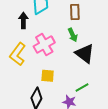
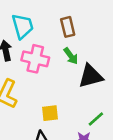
pink cross: (44, 45) -> (35, 59), moved, turned -35
black triangle: (85, 54) -> (91, 76), turned -40

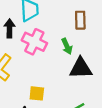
brown rectangle: (68, 27) -> (80, 20), moved

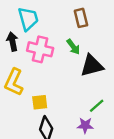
yellow square: (37, 93) -> (40, 102), moved

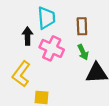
brown rectangle: (81, 18) -> (82, 26), moved

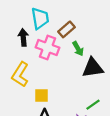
brown rectangle: (82, 26) -> (66, 29), moved, turned 56

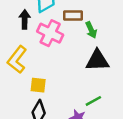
brown rectangle: (66, 29) -> (73, 16), turned 35
green arrow: (78, 49) -> (91, 30), moved

